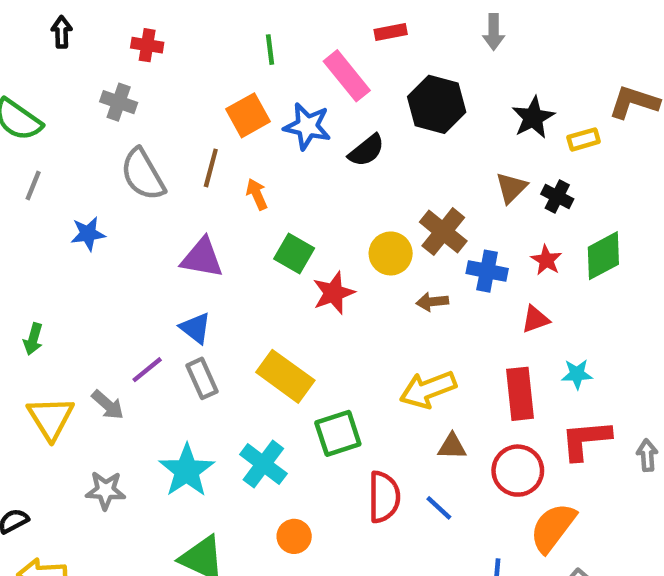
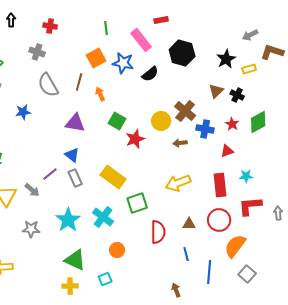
gray arrow: (494, 32) -> (250, 35), moved, turned 63
brown triangle: (452, 446) -> (189, 224), moved
blue line: (439, 508) -> (186, 254), moved, turned 32

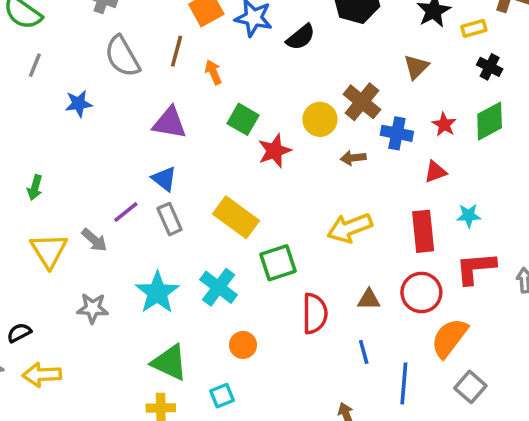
black cross: (237, 95) -> (490, 67), moved

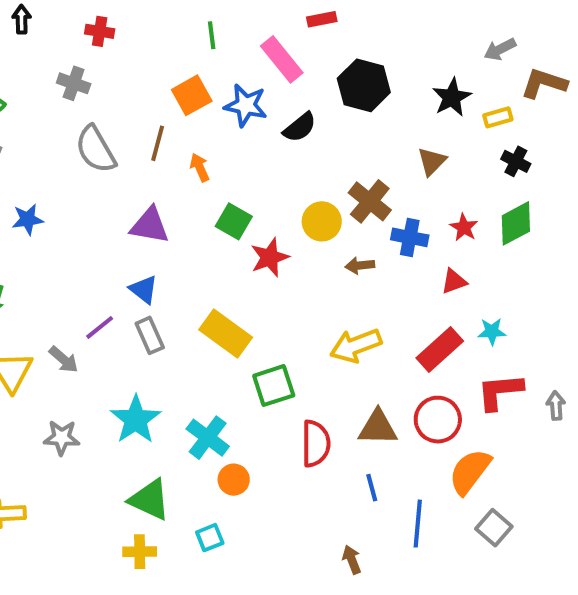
blue star: (79, 104) -> (28, 219), moved
red rectangle: (423, 231) -> (440, 349), turned 54
cyan cross: (219, 287) -> (208, 438), moved
brown triangle: (369, 299) -> (378, 428), size x1.5

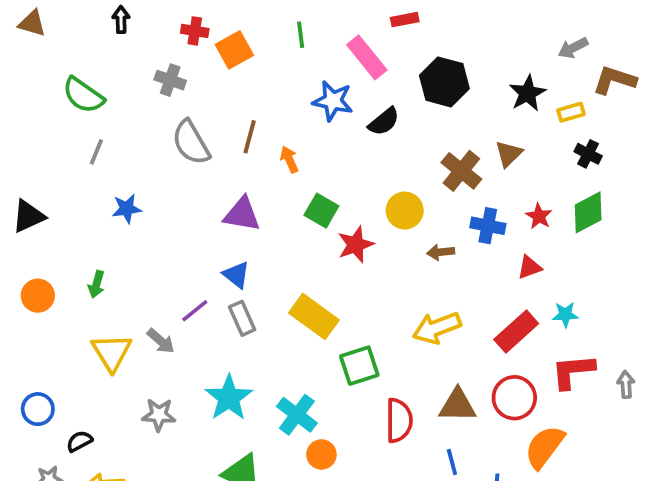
orange square: (192, 95) -> (234, 50), moved
brown cross: (370, 201) -> (461, 171), moved

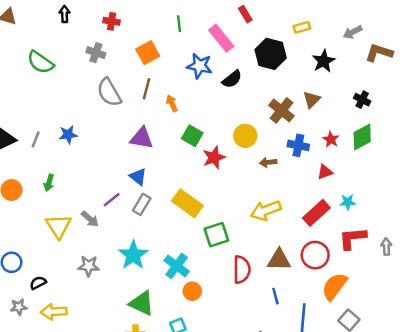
red rectangle: (405, 20) -> (245, 14), turned 70
orange square: (234, 50) -> (148, 53), moved
yellow rectangle: (571, 112) -> (302, 27), moved
gray line: (96, 152) -> (36, 139), moved
gray rectangle: (242, 318) -> (142, 204), turned 55

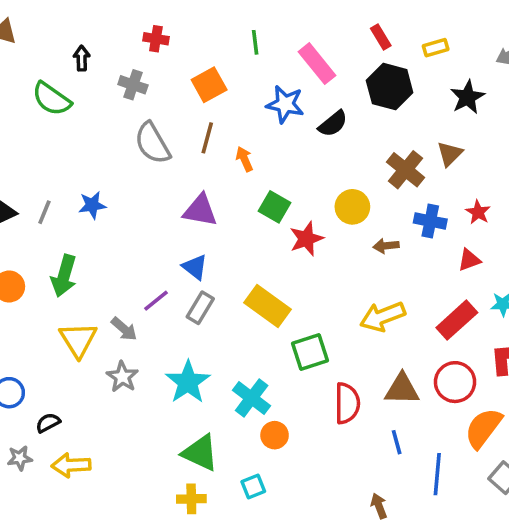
black arrow: (65, 14) -> (82, 58), moved
red rectangle: (245, 14) -> (381, 37), moved
green arrow: (49, 183) -> (64, 276), size x1.6
gray star: (89, 266) -> (122, 377), moved, turned 30

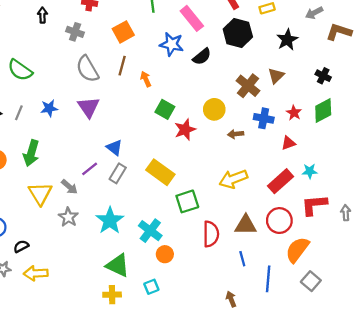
green semicircle: (52, 99) -> (20, 70), moved
purple triangle: (200, 210) -> (88, 107), moved, turned 45

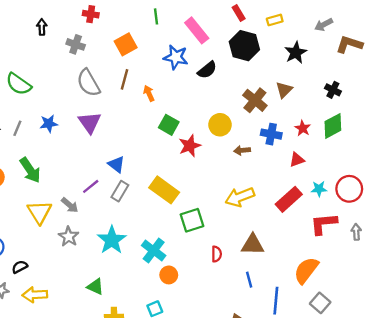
green arrow: (31, 153) -> (30, 170), turned -50
red circle: (279, 221) -> (349, 189), moved
red semicircle: (211, 234) -> (216, 254), size x0.6
green triangle: (118, 265) -> (95, 287), moved, size x0.7

